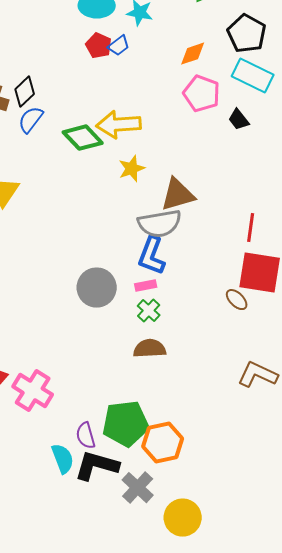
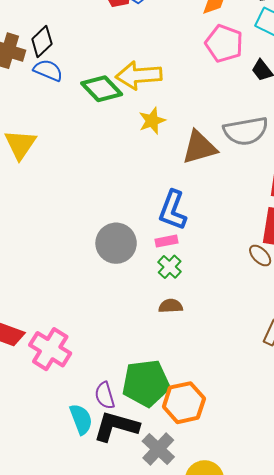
blue semicircle: (31, 120) -> (48, 70), turned 76
gray semicircle: (160, 224) -> (246, 131), moved
brown semicircle: (150, 349) -> (171, 306), size x0.7

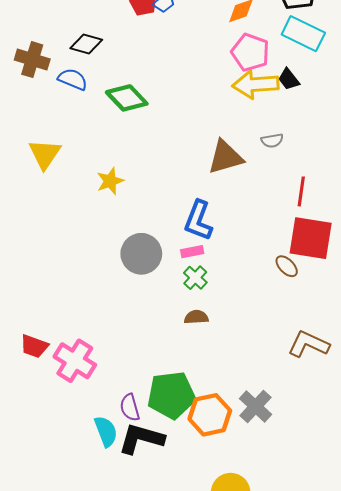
black diamond: (42, 41) -> (86, 44), moved, turned 60
yellow arrow: (139, 75) -> (256, 84), moved
yellow star: (152, 121) -> (110, 181), moved
gray semicircle: (246, 131) -> (272, 141), size x0.5
gray cross: (158, 449) -> (256, 406), moved

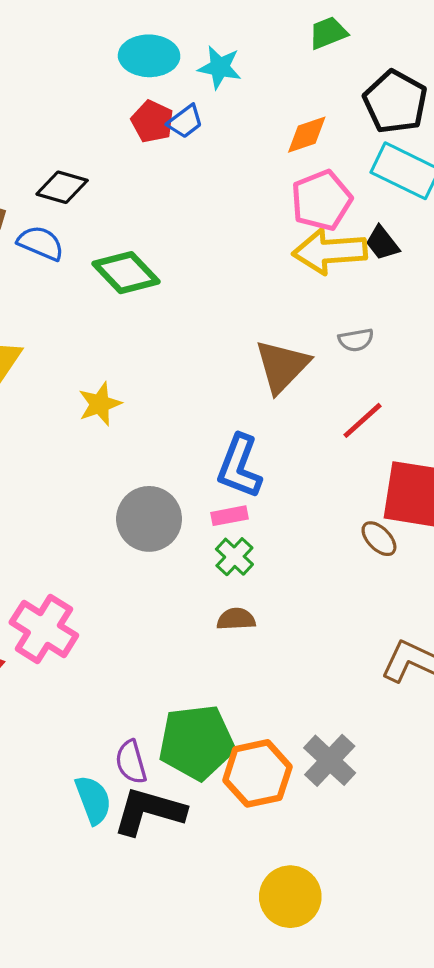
pink pentagon: (250, 52) -> (321, 200), turned 30
brown triangle: (225, 157) -> (282, 366), turned -30
red line: (301, 191) -> (363, 420), moved, turned 40
pink cross: (75, 361) -> (44, 629), moved

